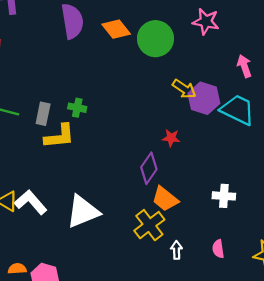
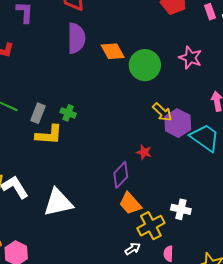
yellow cross: (149, 225) -> (151, 226), moved
white arrow: (176, 250) -> (133, 249), turned 49

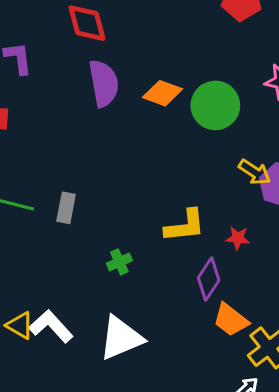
orange diamond: (113, 51) -> (162, 93), turned -30
green cross: (68, 113) -> (119, 262), moved, turned -35
yellow L-shape: (49, 135) -> (185, 226), moved

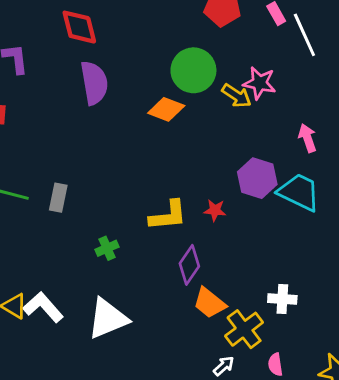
orange diamond: (162, 93) -> (166, 109), moved
green circle: (215, 105) -> (193, 70), moved
yellow arrow: (255, 172) -> (237, 96), moved
red star: (238, 238) -> (215, 210), moved

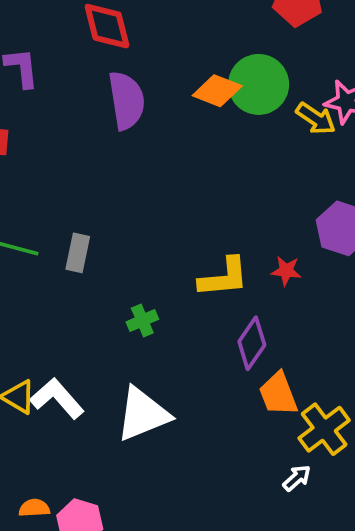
orange diamond: (166, 109) -> (217, 91), moved
orange trapezoid: (209, 303) -> (278, 394), turned 30

